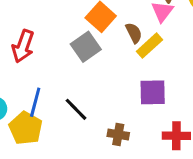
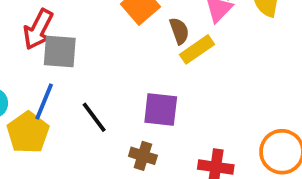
gray square: (86, 47) -> (60, 52), moved, turned 32
purple square: (153, 92) -> (161, 110), moved

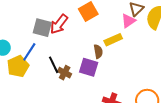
red arrow: (38, 29) -> (59, 24), moved
brown semicircle: (179, 31) -> (98, 52), moved
brown cross: (143, 156) -> (65, 73), moved

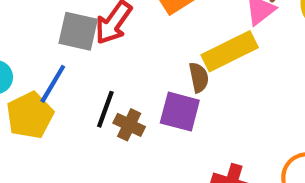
yellow rectangle: (113, 40) -> (230, 51), size x1.4
black line: (54, 65) -> (105, 109), turned 48

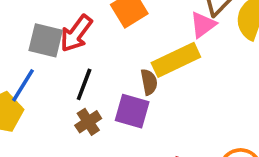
black line: (105, 109) -> (84, 84), moved
brown cross: (129, 125) -> (88, 122), turned 30

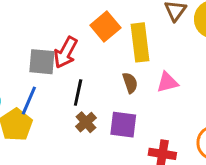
pink triangle: (203, 25) -> (167, 82), moved, turned 30
yellow rectangle: (176, 60) -> (140, 42), moved, turned -63
purple square: (132, 111) -> (123, 125), moved

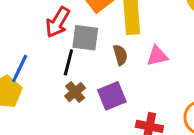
gray square: (42, 62) -> (85, 38), moved
purple square: (123, 125) -> (112, 96), turned -32

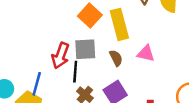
red arrow: (58, 22) -> (60, 56), moved
pink triangle: (157, 56) -> (146, 53), turned 36

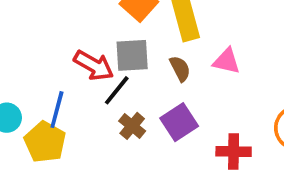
red arrow: (60, 56) -> (94, 65), turned -80
black line: (75, 72) -> (117, 90), turned 35

